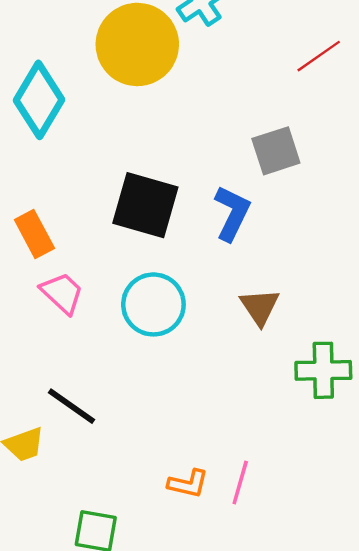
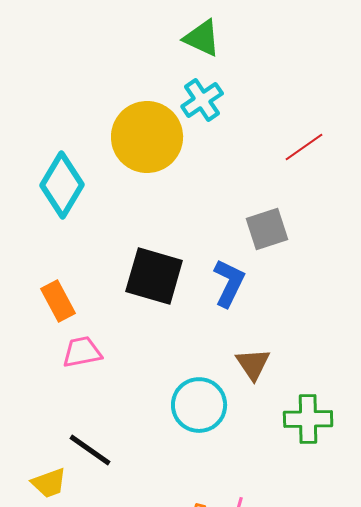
pink trapezoid: (62, 293) -> (82, 352), turned -54
cyan circle: (153, 304) -> (199, 405), moved

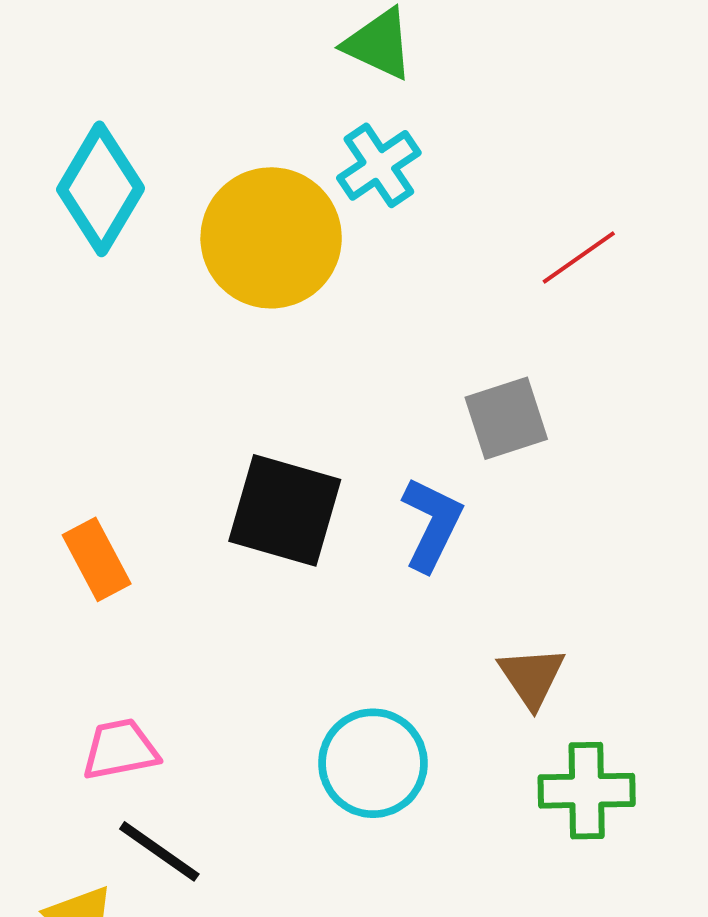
cyan diamond: (62, 185) -> (101, 189), moved
pink trapezoid: (82, 352) -> (120, 749), moved
brown triangle: (253, 364) -> (532, 677), moved

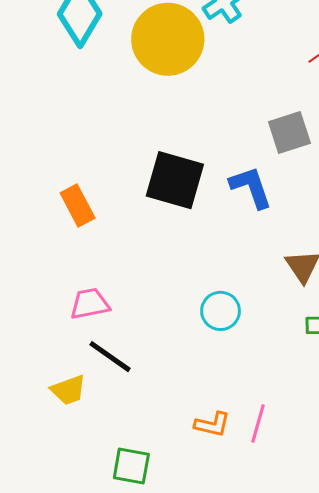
blue L-shape: (432, 524) -> (251, 187), turned -45
cyan circle: (373, 763) -> (221, 311), size x0.7

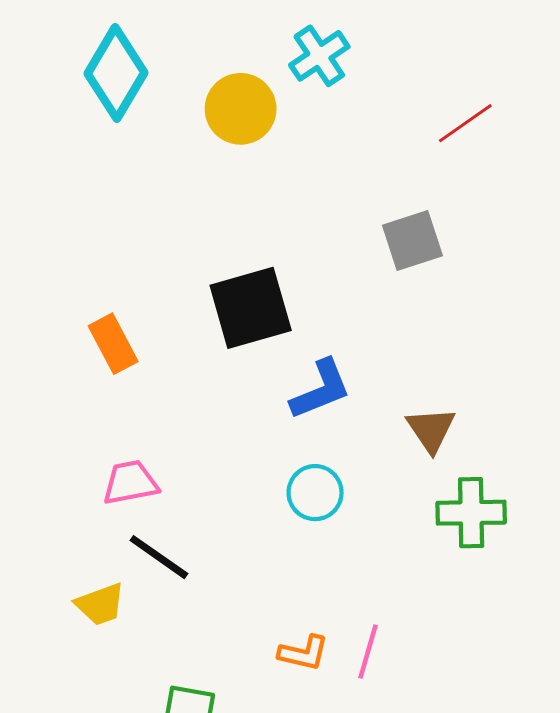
yellow circle: (168, 39) -> (241, 109), size x0.7
black square: (175, 180) -> (251, 308), turned -32
blue L-shape: (251, 187) -> (321, 389), moved, turned 87

